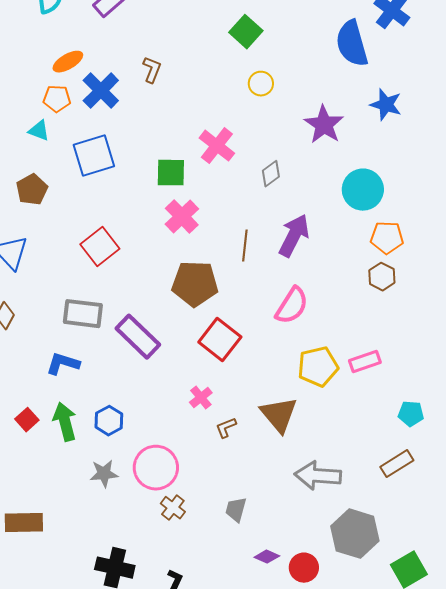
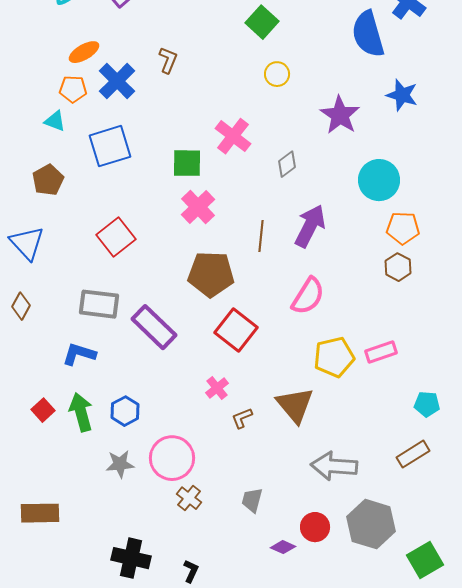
red circle: (304, 568) -> (315, 527), moved

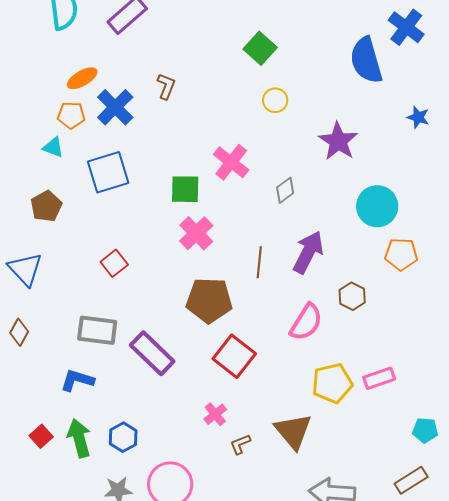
blue star: (402, 95) -> (418, 117), moved, size x0.7
red square: (116, 237) -> (114, 263), size x0.7
brown hexagon: (398, 267) -> (352, 296), moved

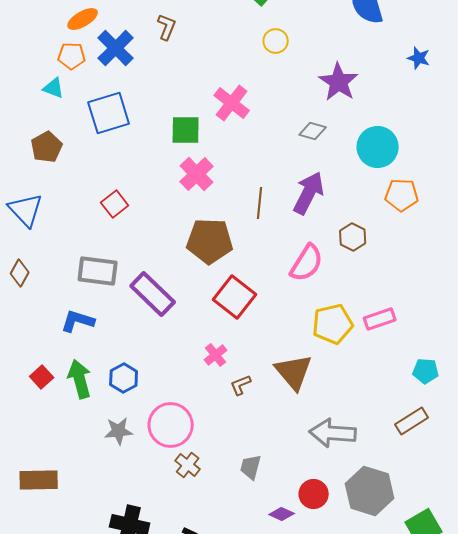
gray diamond: (285, 190) -> (313, 131), moved, turned 52

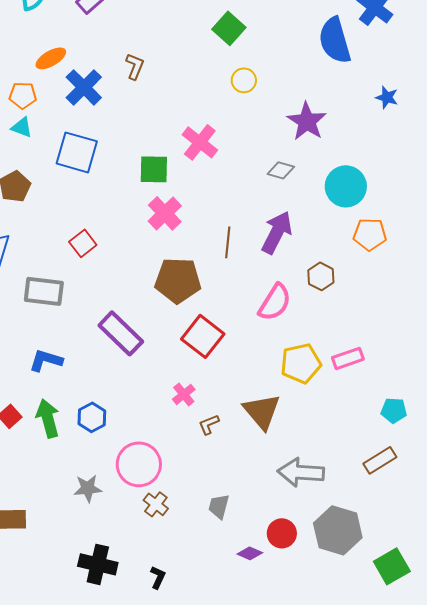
orange pentagon: (72, 56) -> (23, 95), moved
blue square: (109, 113) -> (77, 152), turned 33
gray rectangle: (98, 271) -> (44, 291), moved
gray star: (119, 431) -> (88, 488), moved

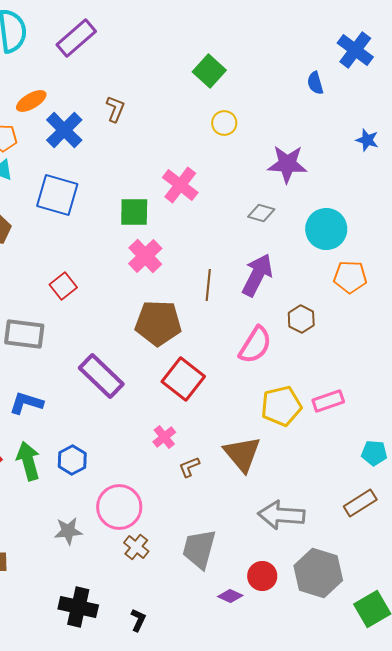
blue semicircle: (335, 40) -> (315, 83), size x0.5
purple star: (307, 121) -> (287, 164), turned -30
gray trapezoid: (219, 506) -> (199, 549), size x1.6

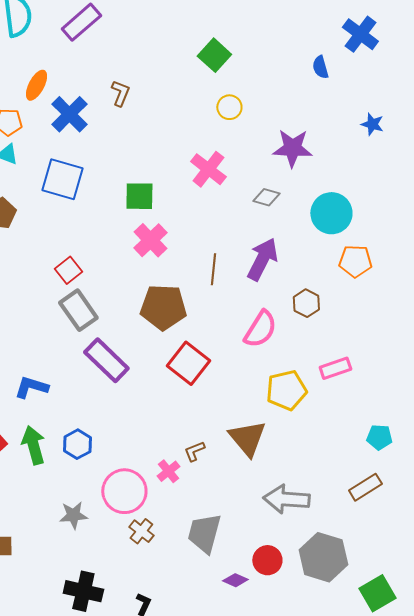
orange ellipse: (31, 101) -> (36, 85), turned -32
pink cross: (180, 185) -> (208, 169), moved
gray rectangle: (24, 334) -> (78, 310), moved, turned 48
pink rectangle: (328, 401) -> (335, 368), moved
pink cross: (164, 437) -> (168, 471), moved

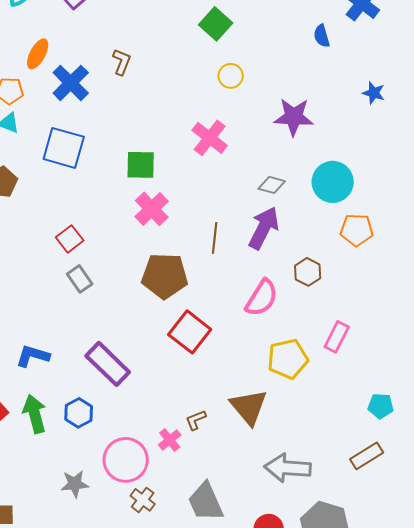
gray diamond: (266, 197) -> (272, 185), moved
gray rectangle: (78, 310) -> (80, 279), size x0.7
purple rectangle: (106, 360) -> (108, 364), moved
pink rectangle: (335, 368) -> (337, 337), turned -44
gray trapezoid: (204, 533) -> (206, 502), turned -39

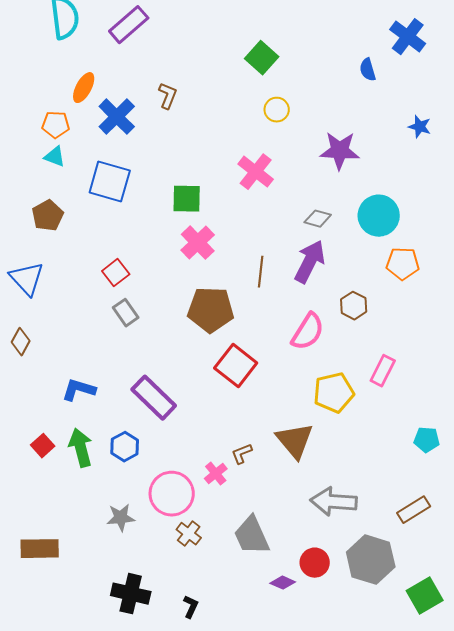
brown rectangle: (367, 456) -> (414, 510), moved

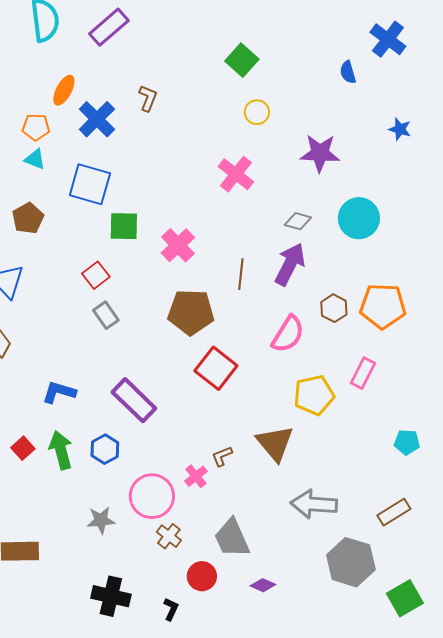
green square: (187, 199) -> (124, 226), moved
orange pentagon: (403, 264) -> (383, 306), moved, size x1.4
red circle: (315, 563) -> (202, 576), moved

